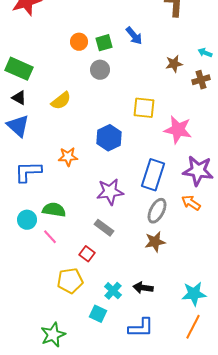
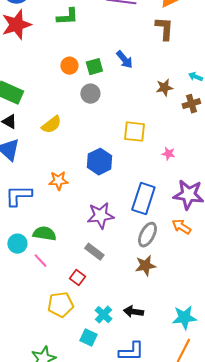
pink star: (178, 130) -> (168, 154), size x0.5

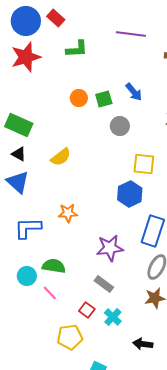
gray circle: (90, 94) -> (120, 126), moved
blue hexagon: (99, 162) -> (130, 194), moved
cyan cross: (103, 315) -> (113, 317), moved

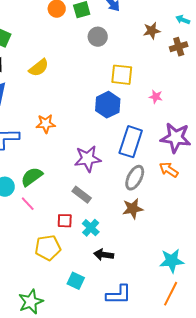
green semicircle: (54, 266) -> (32, 177), turned -45
red square: (87, 310) -> (65, 221), turned -35
black arrow: (143, 344) -> (104, 255), moved

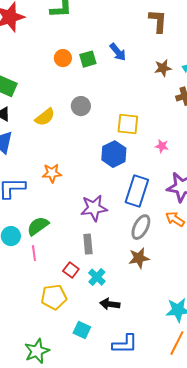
brown star: (152, 31) -> (163, 68), moved
gray circle: (98, 37) -> (81, 106), moved
gray rectangle: (82, 195) -> (88, 244), turned 48
pink line: (28, 204) -> (34, 253), turned 35
red square: (65, 221) -> (71, 270), turned 35

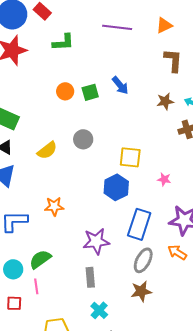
brown L-shape: (158, 21) -> (173, 60), moved
red square: (71, 270) -> (14, 303), moved, turned -35

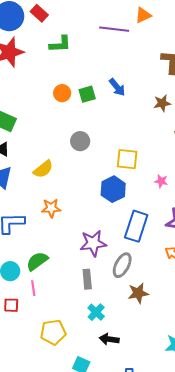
orange triangle: (164, 25) -> (143, 15), moved
yellow semicircle: (47, 150) -> (43, 169), moved
gray ellipse: (143, 260) -> (122, 265), moved

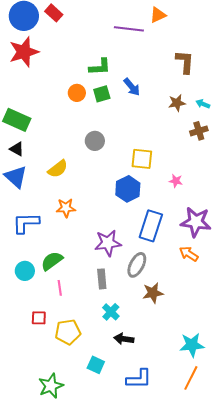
green L-shape: (60, 44) -> (100, 67), moved
pink line: (33, 288) -> (60, 288), moved
red square: (11, 305) -> (39, 318), moved

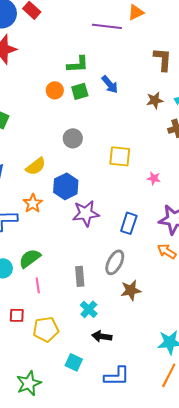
blue hexagon: (128, 189) -> (66, 186), moved
orange star: (66, 208) -> (33, 203), moved, turned -30
blue rectangle: (151, 226) -> (129, 223), size x0.7
purple star: (108, 243) -> (86, 213), moved

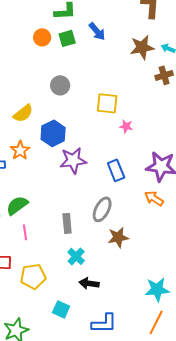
brown star: (155, 100) -> (142, 47), size x1.4
pink star: (154, 178) -> (126, 126), moved
blue rectangle: (129, 223) -> (116, 170), turned -40

